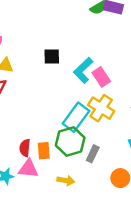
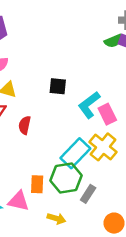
red semicircle: (25, 148) -> (25, 125), moved

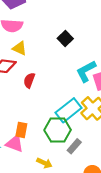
black square: (58, 86) -> (65, 39), moved, turned 32
orange rectangle: (37, 184) -> (21, 130), moved

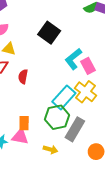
black square: (65, 39) -> (49, 33), size x1.5
gray rectangle: (74, 146) -> (75, 129), size x1.6

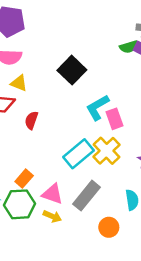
green hexagon: (57, 117) -> (20, 204), moved
orange rectangle: (24, 123) -> (24, 179), turned 32
pink triangle: (20, 137) -> (52, 194), moved

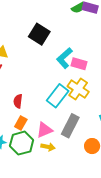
pink rectangle: (114, 119) -> (79, 64), turned -42
red semicircle: (31, 120) -> (18, 101), moved
pink triangle: (52, 194) -> (45, 130), turned -30

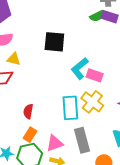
black square: (39, 34) -> (54, 42), turned -30
cyan rectangle: (58, 96) -> (70, 108), turned -45
gray rectangle: (70, 126) -> (82, 140), turned -45

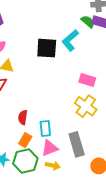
green semicircle: (97, 16) -> (88, 22), turned -112
cyan L-shape: (80, 68) -> (70, 40), moved
cyan rectangle: (70, 108) -> (45, 128), moved, size x0.7

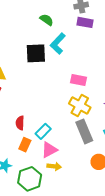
green semicircle: (88, 22) -> (47, 20), moved
cyan rectangle: (45, 128) -> (43, 131), turned 56
gray rectangle: (77, 144) -> (84, 131), moved
green hexagon: (25, 161) -> (30, 179), moved

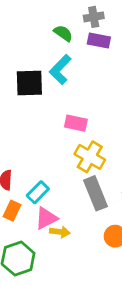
green semicircle: (47, 20) -> (63, 33), moved
pink rectangle: (78, 80) -> (76, 123), moved
yellow arrow: (54, 166) -> (60, 232), moved

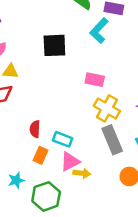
cyan L-shape: (60, 70) -> (99, 31), moved
cyan rectangle: (38, 192) -> (63, 139), turned 66

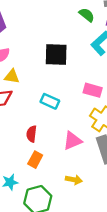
cyan rectangle: (63, 139) -> (50, 101), moved
pink triangle: (70, 162) -> (73, 141), moved

